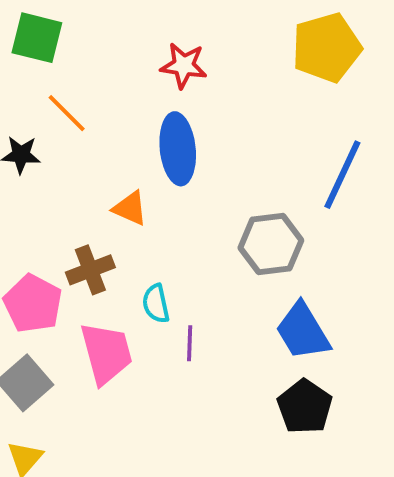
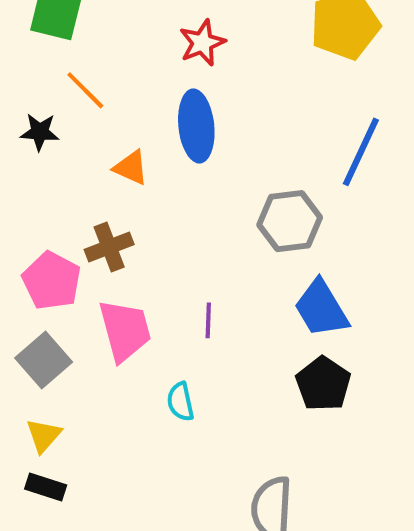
red star: (184, 65) -> (202, 43), turned -30
orange triangle: (130, 208) -> (131, 168), moved
cyan semicircle: (156, 304) -> (180, 402), moved

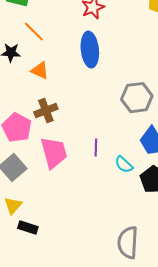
orange triangle: (131, 168) -> (40, 71), moved
cyan semicircle: (180, 402) -> (124, 165), moved, turned -36
black rectangle: (46, 487) -> (28, 228), moved

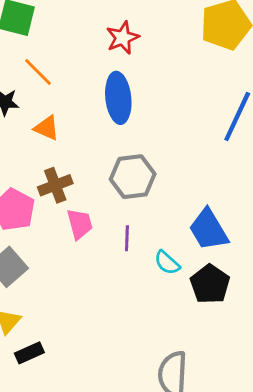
gray hexagon: (137, 98) -> (133, 177), moved
pink trapezoid: (54, 153) -> (80, 224), moved, size x0.7
black rectangle: (28, 228) -> (29, 353), turned -42

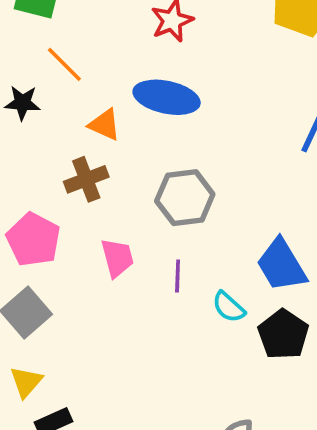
blue ellipse: (118, 98) -> (167, 97), turned -72
orange triangle: (47, 128) -> (105, 125), moved
brown cross: (55, 185) -> (86, 179), moved

